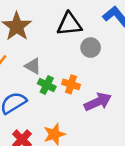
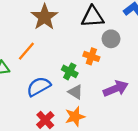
gray triangle: (33, 66) -> (75, 92), moved
orange cross: (71, 84) -> (91, 56), moved

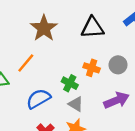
gray circle: (111, 39) -> (118, 65), moved

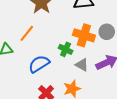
orange cross: (92, 68) -> (84, 35), size x1.5
gray triangle: (76, 104) -> (82, 65), moved

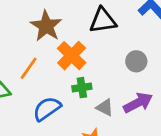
orange cross: (84, 35) -> (72, 56), moved, turned 30
green cross: (66, 49) -> (82, 88), turned -32

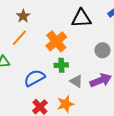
brown star: (46, 26) -> (23, 16), moved, size x0.6
orange line: (29, 68) -> (19, 38), moved

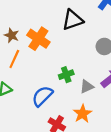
orange cross: (56, 41) -> (38, 39), moved
gray triangle: (76, 81) -> (87, 87), turned -40

